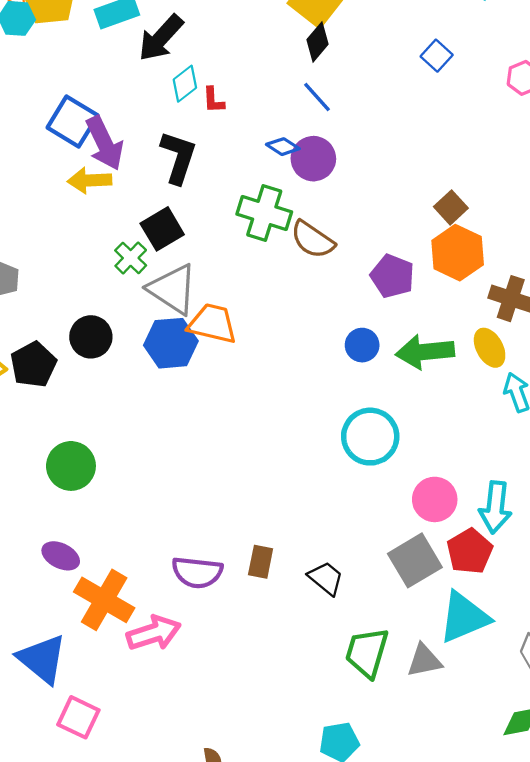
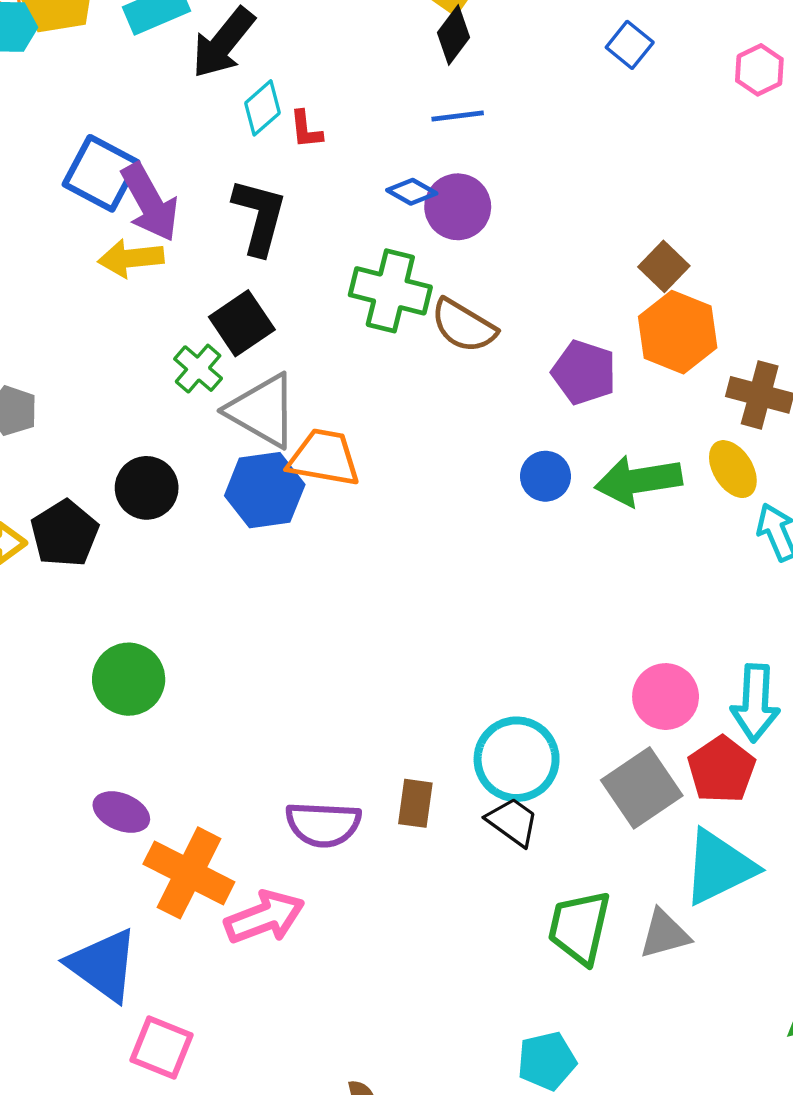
blue line: (317, 97) -> (458, 116), turned -52
cyan circle: (370, 437) -> (517, 759), moved

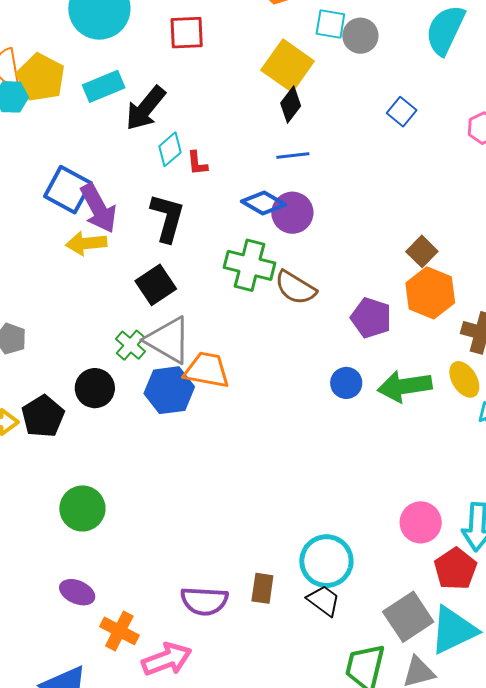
blue diamond: (412, 192) -> (264, 203), size x1.4
green cross: (198, 369) -> (131, 345), moved
gray square: (642, 788) -> (408, 617), moved
orange cross: (189, 873) -> (119, 631), size x0.7

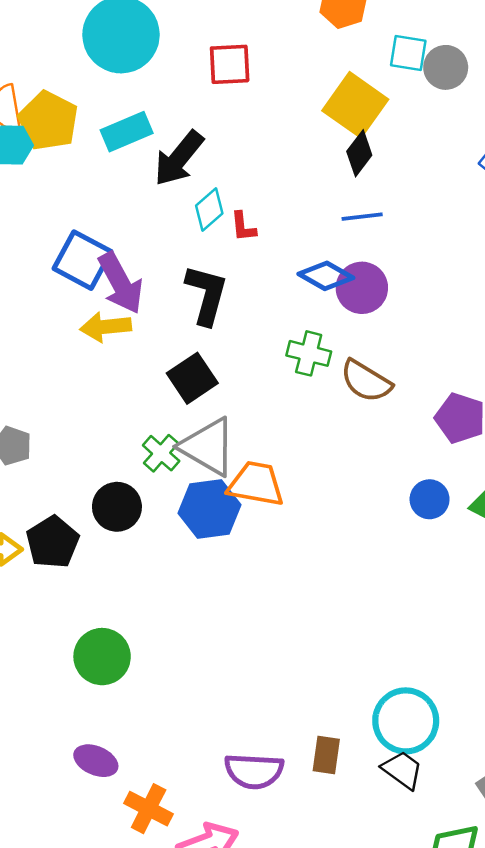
green cross: (249, 265) -> (309, 353), size x0.7

